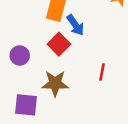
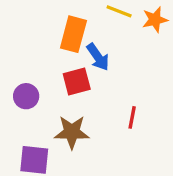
red square: (59, 44) -> (77, 82), turned 30

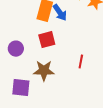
blue arrow: (98, 57) -> (60, 13), moved

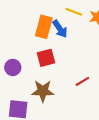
red line: (81, 62) -> (82, 81), turned 48

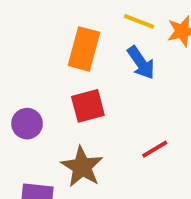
blue arrow: (60, 29) -> (141, 63), moved
brown star: (43, 91) -> (82, 167), turned 30

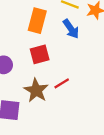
red line: (155, 149) -> (62, 83), moved

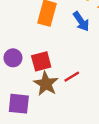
red square: (40, 54) -> (41, 61), moved

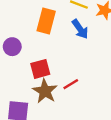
purple circle: (13, 58) -> (12, 47), moved

